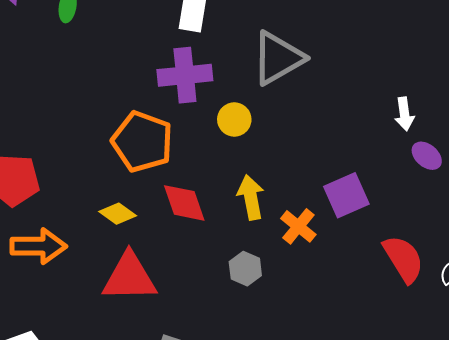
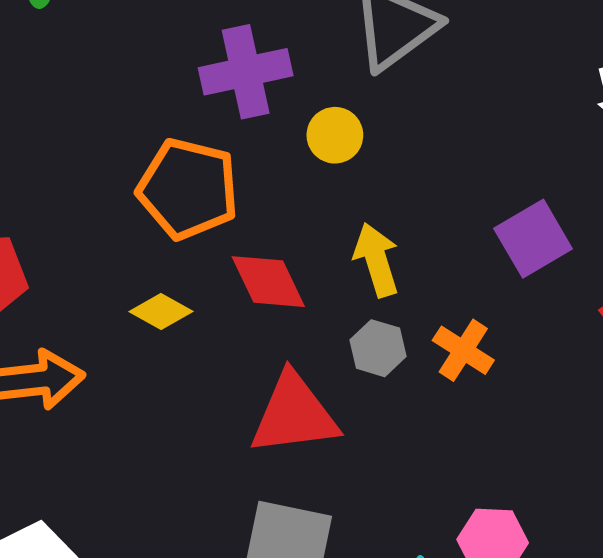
orange cross: (298, 226) -> (463, 350), moved
gray hexagon: (245, 269) -> (378, 348), moved
red triangle: (129, 277) -> (294, 414), moved

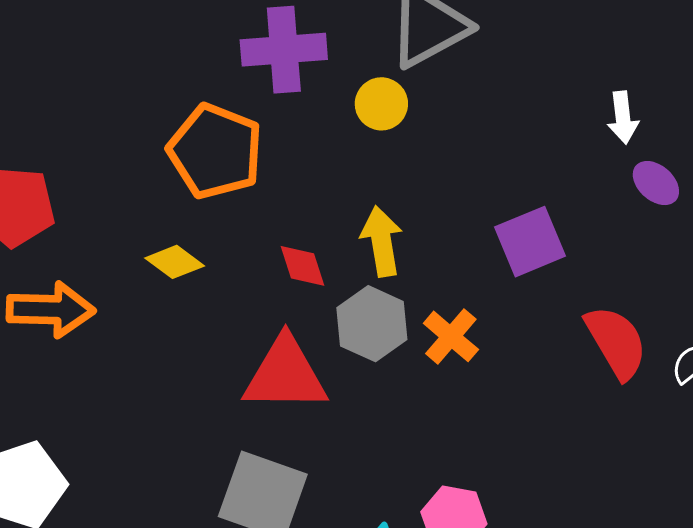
yellow circle: (335, 135) -> (381, 104), moved
red diamond: (268, 282) -> (302, 266), moved, size x0.7
gray hexagon: (378, 348) -> (372, 324), size x1.4

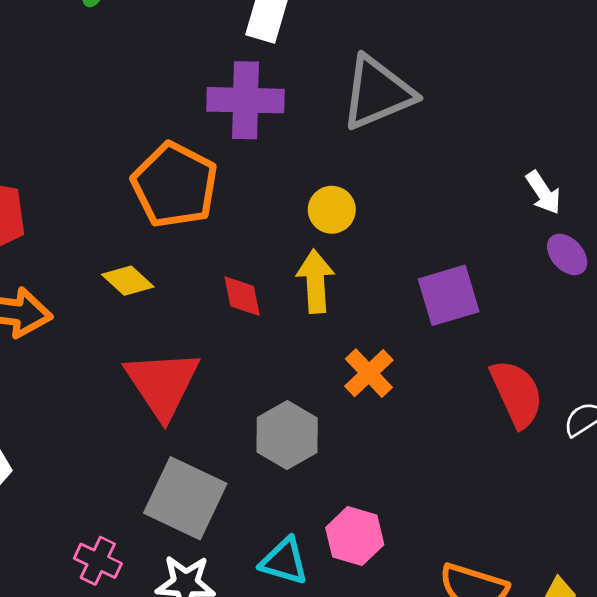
yellow circle: (381, 104) -> (332, 210), moved
white arrow: (623, 118) -> (543, 193), turned -33
gray hexagon: (372, 324) -> (287, 435), moved
red triangle: (285, 375) -> (162, 384), moved, turned 50

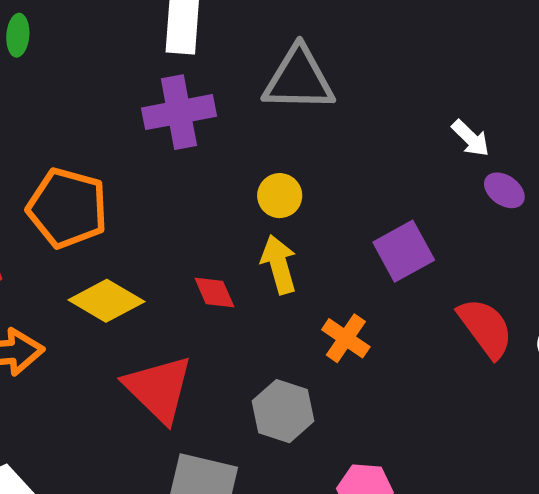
gray triangle: (378, 93) -> (299, 79), turned 36
orange pentagon: (175, 185) -> (67, 208), moved
yellow diamond: (128, 281) -> (106, 301), size x1.5

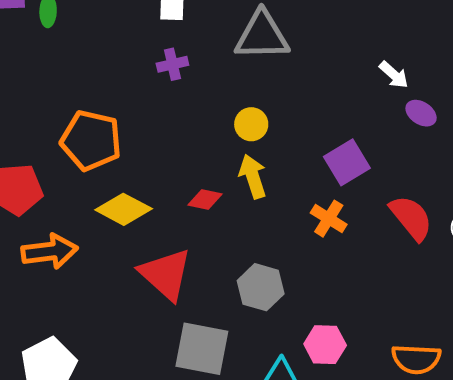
purple cross: (179, 112) -> (172, 64), size x0.6
red diamond: (214, 292) -> (205, 200), turned -52
orange cross: (346, 338) -> (329, 219), moved

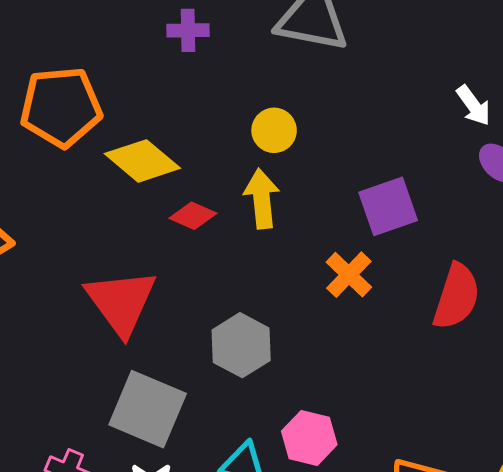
orange pentagon: (91, 140) -> (61, 107), turned -30
yellow diamond: (124, 209) -> (142, 161), moved
red semicircle: (411, 218) -> (456, 296), turned 45

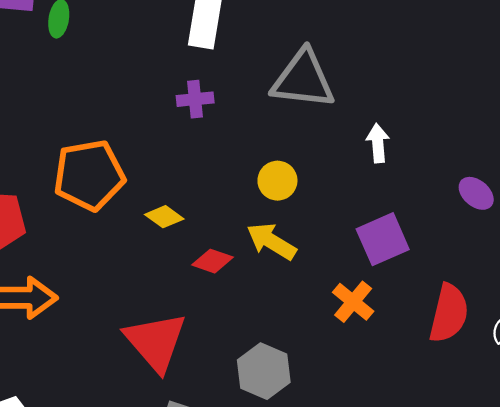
white arrow: (473, 105) -> (378, 143), moved, turned -144
yellow diamond: (142, 161) -> (164, 217), size x0.6
yellow arrow: (262, 199) -> (271, 241), turned -48

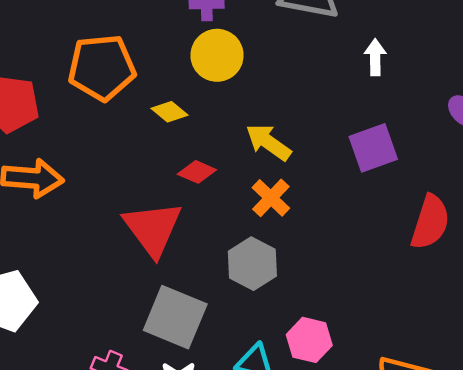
yellow circle: (277, 181) -> (217, 55), moved, size x1.4
red diamond: (212, 261) -> (197, 172), moved
orange cross: (353, 302) -> (271, 198), moved

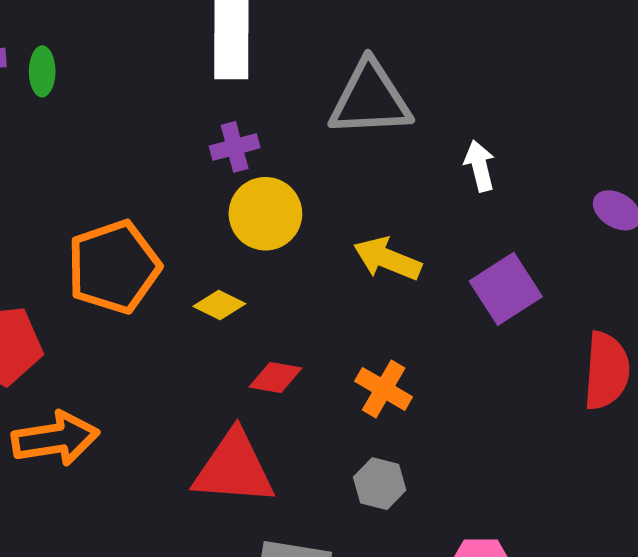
yellow arrow: (268, 142) -> (387, 259), moved
red triangle: (153, 229) -> (234, 468), turned -36
gray hexagon: (252, 264) -> (380, 484), size x0.7

